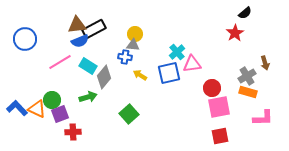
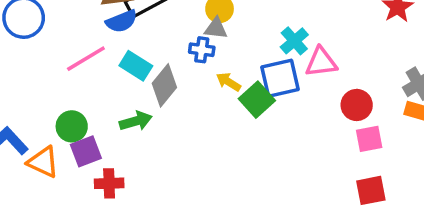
pink square: (219, 107) -> (369, 139), size x0.7
orange triangle: (37, 109) -> (43, 162), moved
green square: (129, 114) -> (257, 100), moved

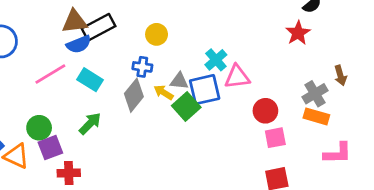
gray triangle: (216, 28) -> (179, 81), moved
gray diamond: (164, 85) -> (134, 95), moved
green arrow: (136, 121) -> (90, 123), turned -30

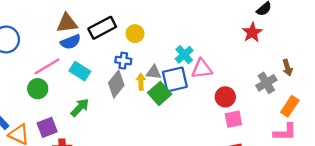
black rectangle: (98, 27) -> (102, 28), moved
yellow arrow: (164, 92) -> (141, 82), turned 56
orange rectangle: (316, 116) -> (290, 106), moved, turned -72
green circle: (39, 128) -> (38, 89), moved

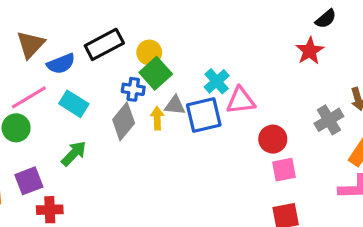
brown triangle: (67, 23) -> (31, 44), moved, turned -40
green square: (160, 93) -> (156, 73), moved

